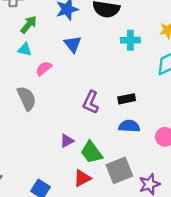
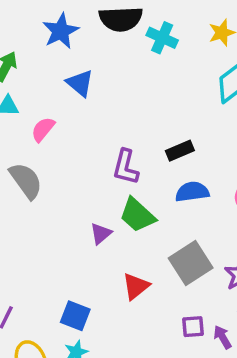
cyan cross: (130, 40) -> (162, 38), moved, turned 36
green trapezoid: (92, 152) -> (137, 215), moved

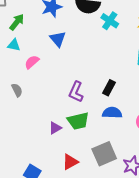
black rectangle: (180, 151) -> (109, 88), turned -49
gray semicircle: (26, 181) -> (17, 90), size x0.6
green trapezoid: (137, 215) -> (78, 121), turned -65

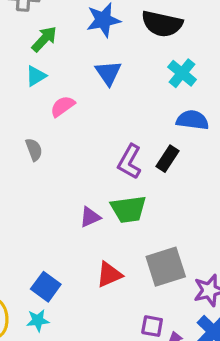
cyan cross: (110, 21) -> (182, 73), moved
cyan triangle: (14, 45) -> (36, 76), turned -48
black rectangle: (109, 88) -> (168, 159), moved
blue semicircle: (112, 113) -> (192, 120), moved

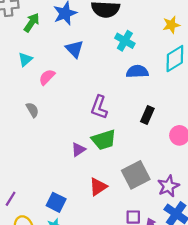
green arrow: (44, 39) -> (32, 23), moved
black rectangle: (168, 159) -> (147, 115), moved

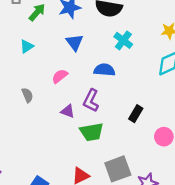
blue semicircle: (137, 72) -> (104, 70), moved
pink semicircle: (47, 77) -> (60, 76), moved
purple triangle: (78, 150) -> (68, 111), moved, turned 48

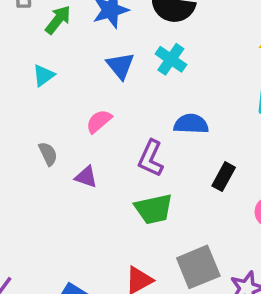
cyan cross: (123, 40) -> (171, 59), moved
blue semicircle: (104, 70) -> (191, 124), moved
purple triangle: (68, 111) -> (86, 177), moved

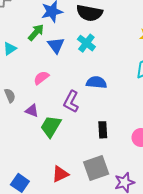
green arrow: (58, 20) -> (36, 32), moved
black rectangle: (224, 177) -> (103, 130), moved, turned -35
green trapezoid: (154, 209) -> (51, 126), moved, turned 130

